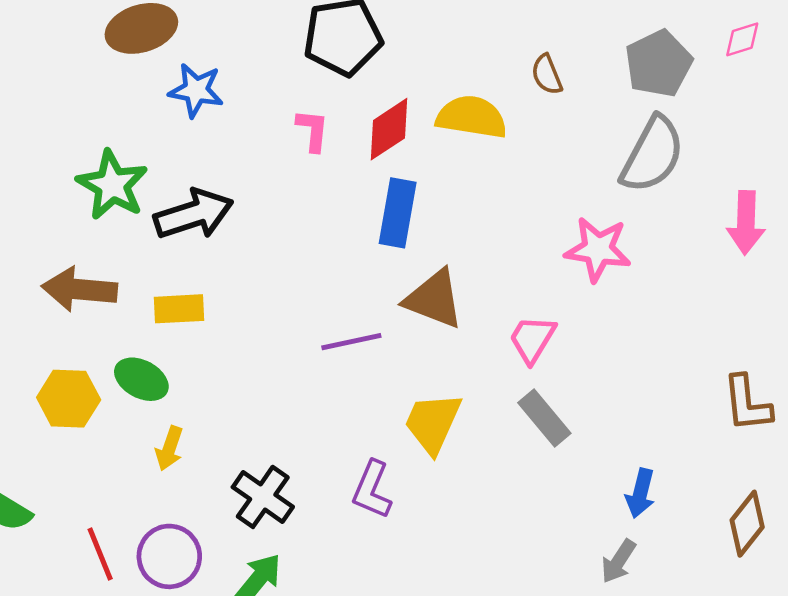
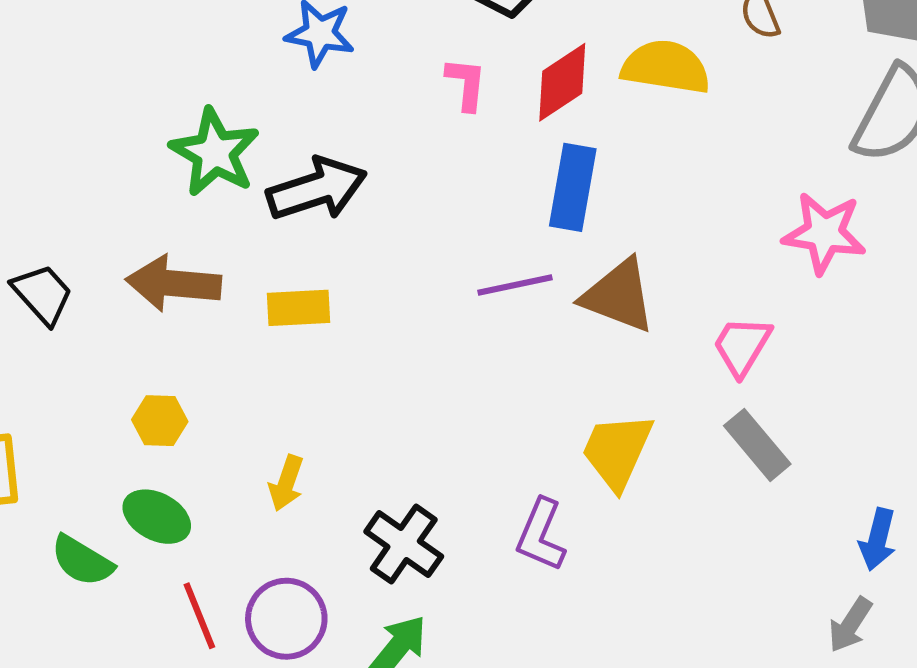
purple line: (351, 342) -> (515, 285), moved
green ellipse: (141, 379) -> (157, 517), moved
yellow hexagon: (69, 399) -> (160, 421), size x0.7

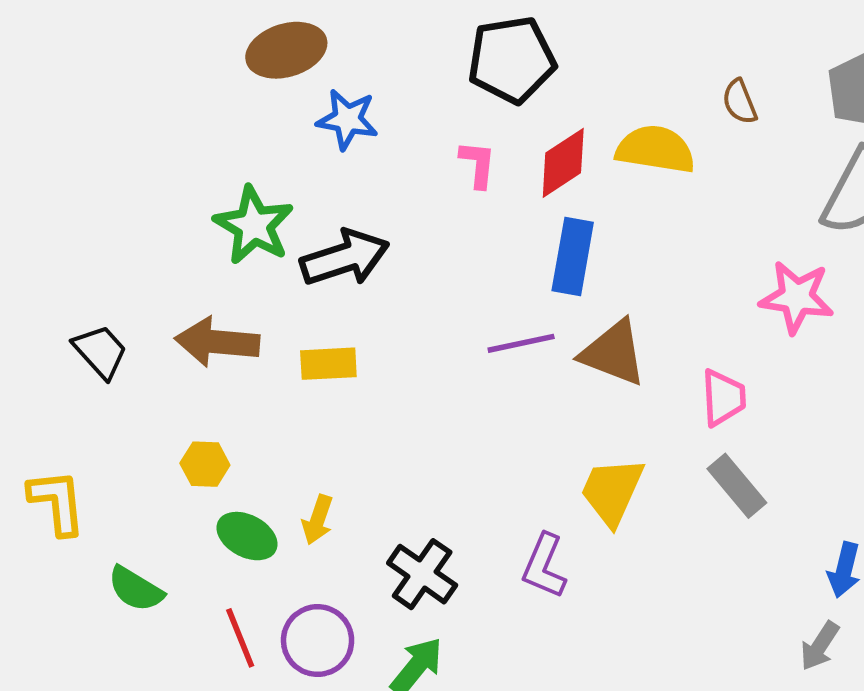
pink trapezoid: (742, 346) -> (723, 398), turned 146
green ellipse: (157, 517) -> (247, 536), moved

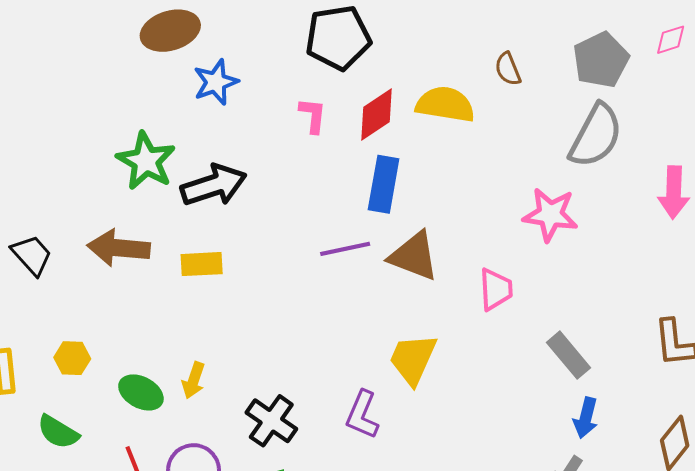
blue star: (347, 119) -> (216, 82), turned -30
yellow hexagon: (205, 464) -> (72, 358), moved
gray rectangle: (737, 486) -> (569, 355), moved

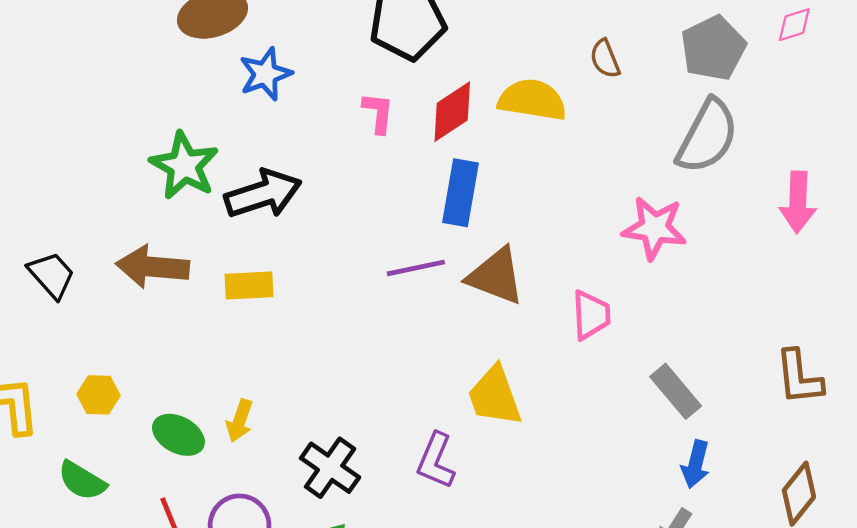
yellow trapezoid: (413, 359) -> (495, 396), turned -44

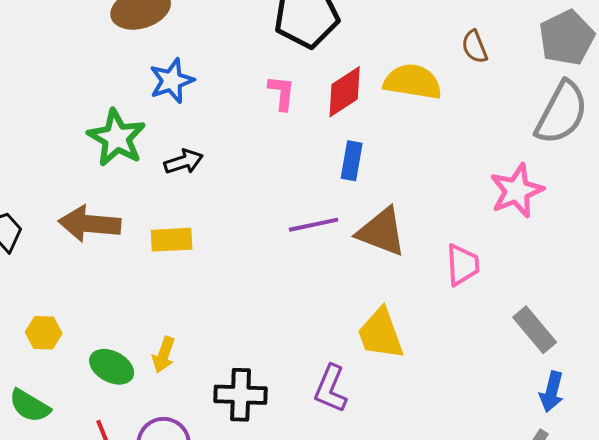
blue star: (265, 74) -> (172, 81), moved
blue rectangle: (461, 193) -> (352, 161), size x0.7
black arrow: (263, 194) -> (184, 162), size x0.6
pink star: (654, 228) -> (517, 191), turned -30
black cross: (330, 468) -> (241, 395), turned -33

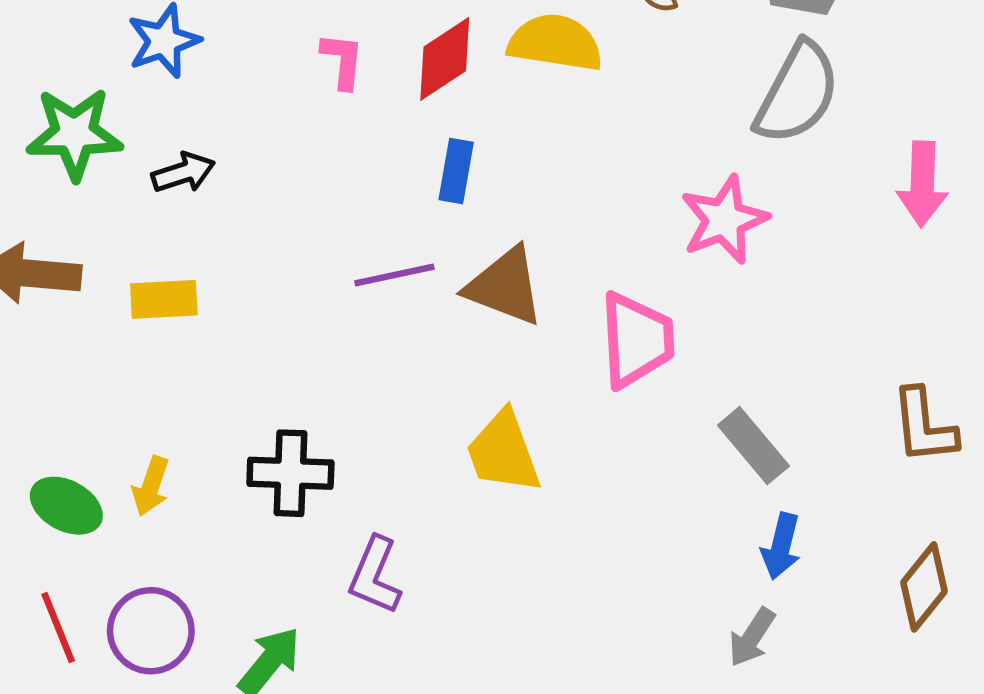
green star: (117, 138) -> (74, 134), turned -30
pink trapezoid: (463, 265) -> (636, 340), size x1.4
purple L-shape: (331, 389) -> (375, 576), moved
black cross: (241, 395) -> (290, 473), moved

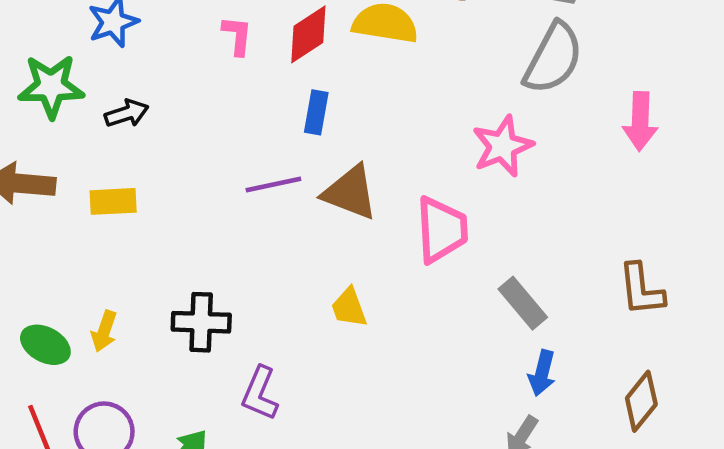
yellow trapezoid: (503, 452) -> (349, 308), size x0.7

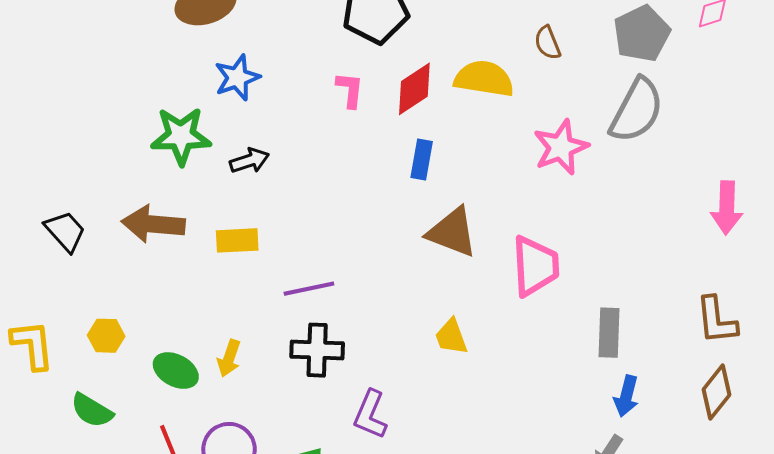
pink arrow: (640, 121) -> (727, 208), moved
pink star: (502, 146) -> (561, 147), moved
purple line: (273, 185) -> (309, 289), moved
gray rectangle: (523, 303) -> (609, 333), turned 42
brown diamond: (641, 401) -> (716, 392), moved

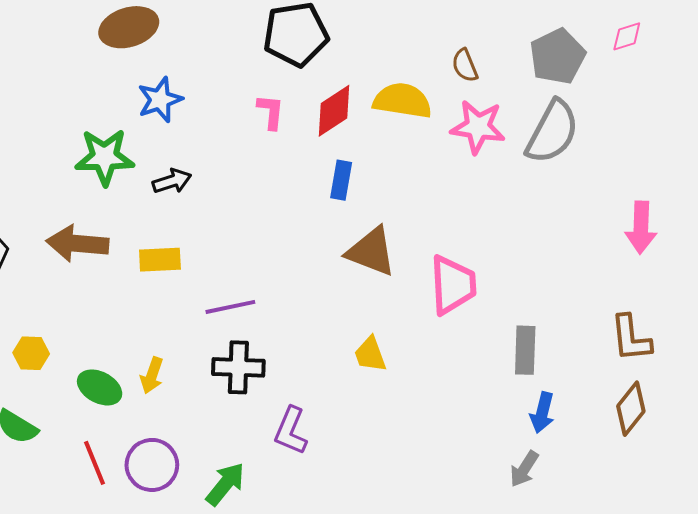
pink star: (561, 147) -> (478, 127), moved, turned 30

